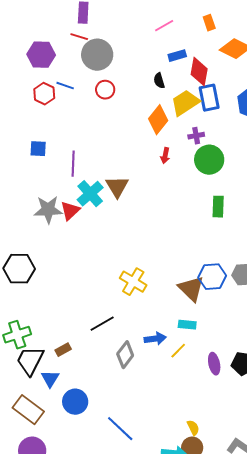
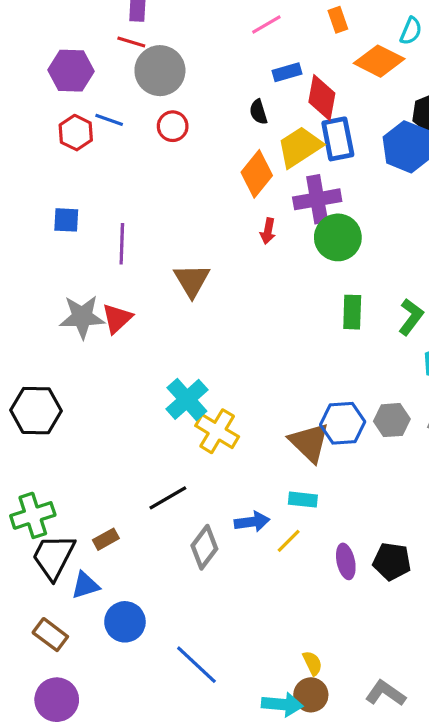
purple cross: (196, 136) -> (317, 199), size x1.8
cyan cross: (90, 194) -> (187, 399), moved
blue triangle: (50, 379) -> (85, 585), turned 42
brown rectangle: (28, 410) -> (50, 635), size x0.7

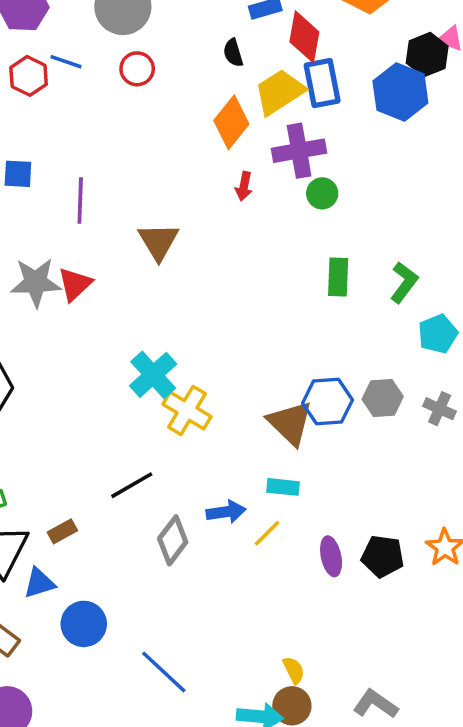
green circle: (338, 237) -> (322, 193), size x0.6

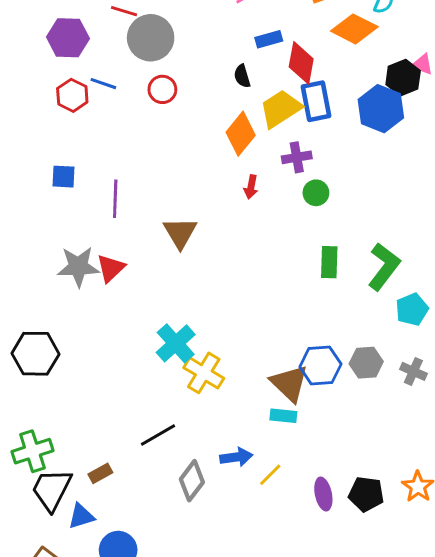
purple cross: (299, 151) -> (297, 157), size x0.7
green L-shape: (404, 282) -> (384, 267), size x1.4
cyan rectangle: (283, 487) -> (283, 416), moved

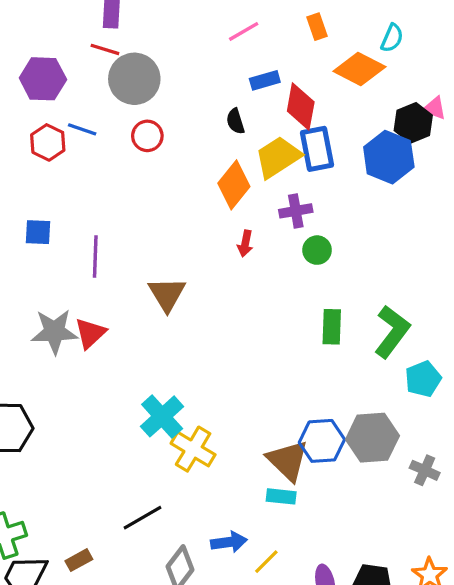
gray hexagon: (366, 363) -> (372, 438), size x1.4
gray cross: (413, 371) -> (425, 470), moved

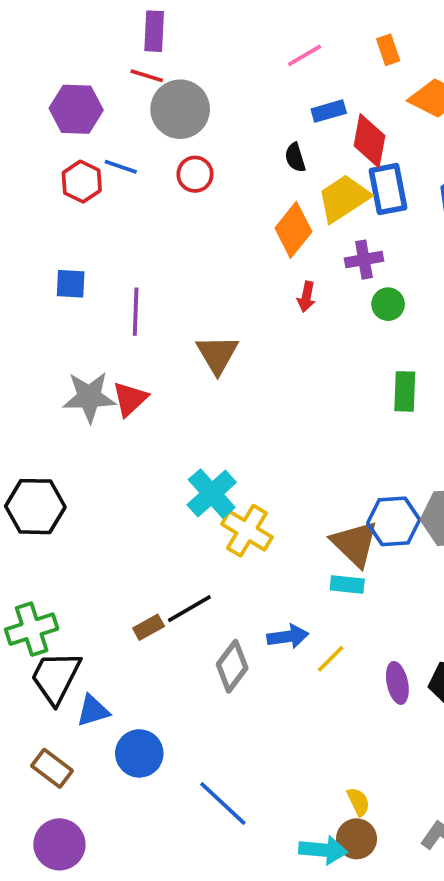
brown rectangle: (79, 560) -> (149, 627), moved

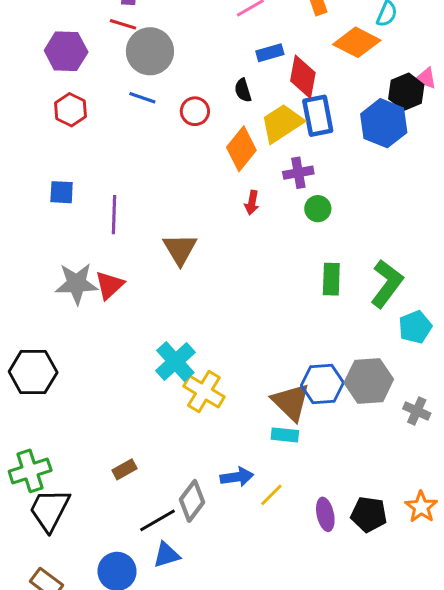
blue line: (121, 167) -> (142, 98), moved
red circle: (195, 174) -> (195, 111), moved
black line: (189, 609) -> (157, 520), moved
blue triangle: (93, 711) -> (166, 555), moved

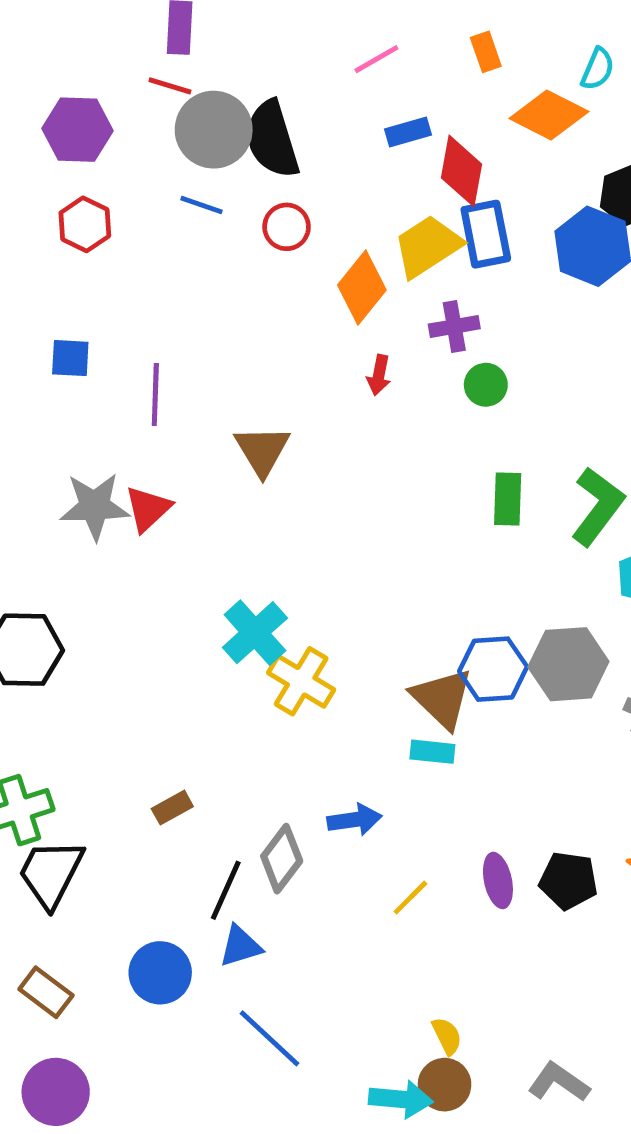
black semicircle: (243, 90) -> (272, 139), moved, size x2.0
yellow line: (271, 495) -> (410, 898), moved
black line: (157, 520) -> (226, 890), turned -36

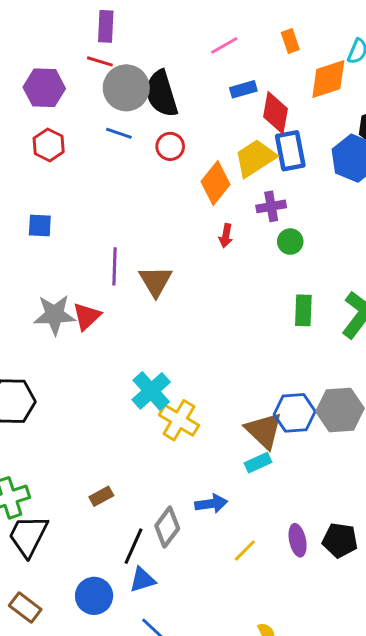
orange diamond: (549, 115) -> (328, 79), turned -45
purple line: (155, 394) -> (115, 266), moved
cyan rectangle: (432, 752) -> (258, 463), turned -30

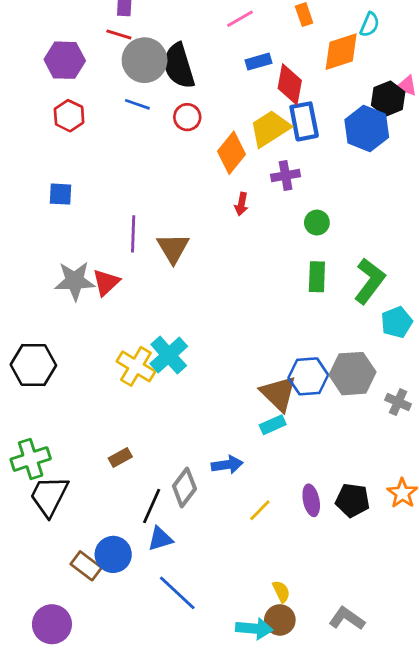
green circle: (290, 242) -> (317, 223), moved
yellow cross: (179, 420) -> (136, 366), moved
brown rectangle: (25, 608) -> (86, 566), moved

